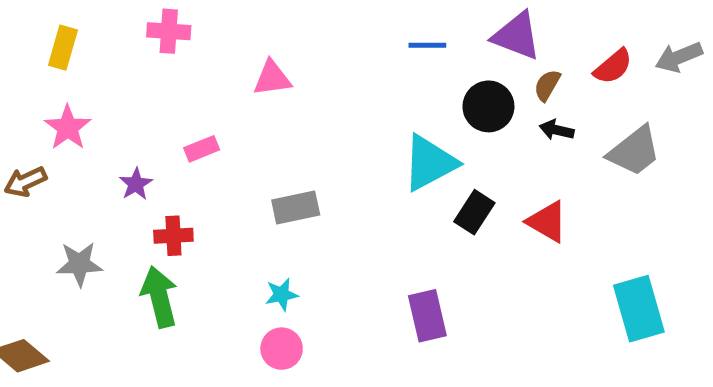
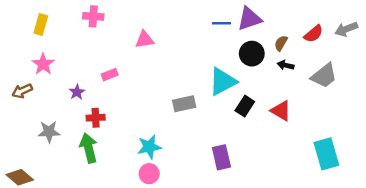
purple triangle: (517, 36) -> (249, 19), moved, turned -40
gray rectangle: (296, 208) -> (184, 104), moved
cyan star: (282, 295) -> (149, 147), size x1.5

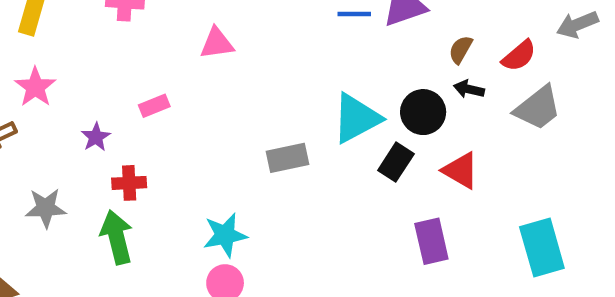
red semicircle: (314, 34) -> (519, 56), moved
black circle: (252, 54) -> (423, 112), moved
purple rectangle: (221, 157) -> (431, 241), moved

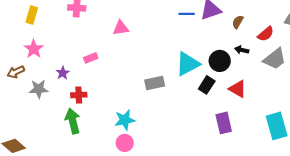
brown semicircle: (461, 50) -> (238, 22), moved
gray star: (46, 208) -> (39, 89), moved

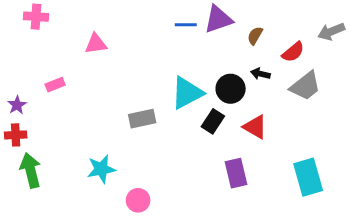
red cross: (79, 95) -> (16, 135), moved
pink circle: (125, 143) -> (138, 200), moved

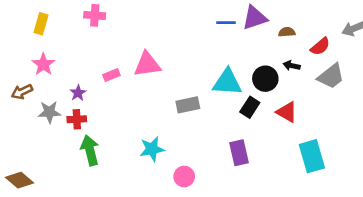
brown semicircle: (255, 36) -> (287, 32), turned 56
pink triangle: (96, 44) -> (147, 64), moved, size x1.4
cyan triangle: (187, 93) -> (227, 82), turned 32
purple rectangle: (236, 173) -> (239, 153), moved
cyan rectangle: (308, 177) -> (312, 156), moved

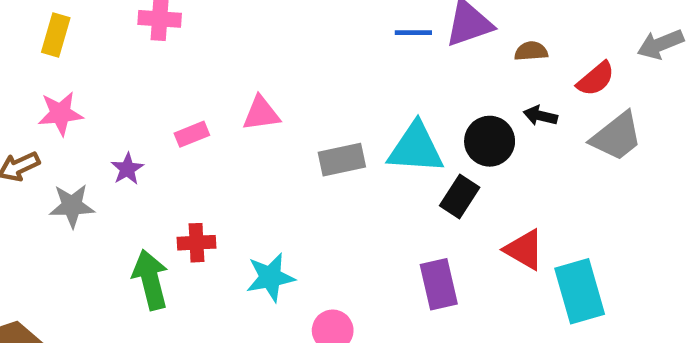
pink star: (43, 64) -> (60, 113), turned 30
pink triangle: (147, 64) -> (261, 113), size x0.7
gray rectangle: (188, 105) -> (342, 160), moved
red triangle: (287, 112) -> (524, 250), moved
red cross: (77, 119) -> (197, 243), moved

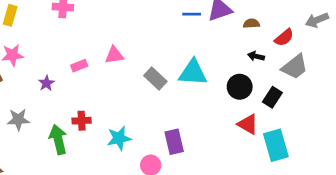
black circle: (490, 141) -> (240, 87), moved
gray rectangle: (342, 160) -> (155, 79), turned 55
black rectangle: (460, 197) -> (272, 97), moved
gray star: (72, 206) -> (18, 120), moved
purple rectangle: (439, 284) -> (174, 142), moved

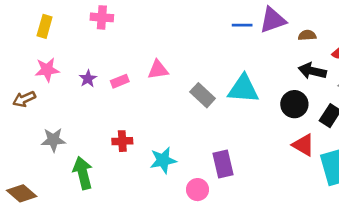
black arrow: (256, 56) -> (312, 71), size x1.5
purple star: (46, 83) -> (88, 79), moved
green arrow: (58, 139) -> (83, 173), moved

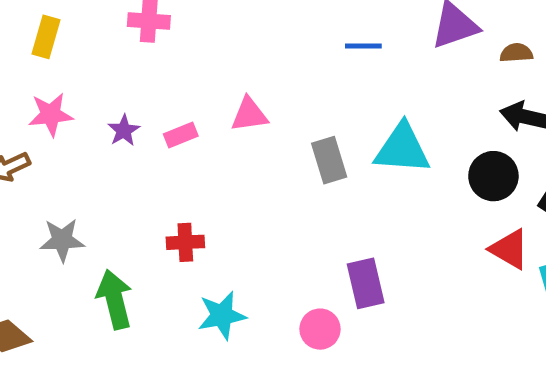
blue line: (242, 25) -> (363, 46), moved
gray rectangle: (203, 95) -> (329, 160), turned 30
cyan star: (163, 160) -> (222, 315), moved

